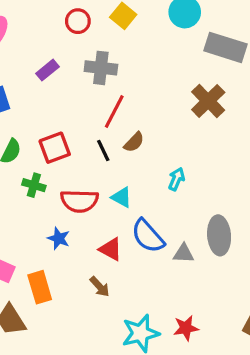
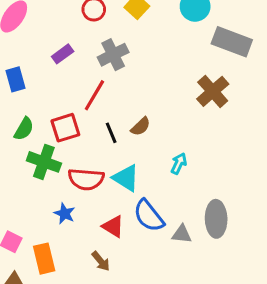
gray cross: (101, 68) -> (113, 55), turned -36
red line: (114, 112) -> (94, 95), moved
green cross: (34, 185) -> (44, 162), size x1.5
cyan triangle: (122, 197) -> (126, 178), size x1.4

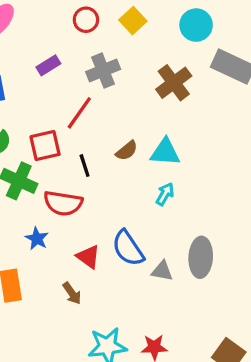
brown cross: (213, 91) -> (174, 83), moved
black line: (111, 133) -> (85, 166), moved
cyan triangle: (126, 178) -> (165, 152), moved, turned -32

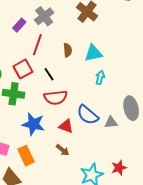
purple rectangle: (48, 65) -> (19, 25), moved
brown semicircle: (127, 151) -> (68, 50), moved, turned -40
red semicircle: (63, 203) -> (56, 97), moved
blue star: (37, 239) -> (33, 124), size x1.6

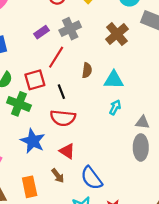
blue semicircle: (88, 115) -> (92, 178), moved
gray triangle: (111, 122) -> (143, 122), moved
orange rectangle: (26, 156) -> (30, 187), moved

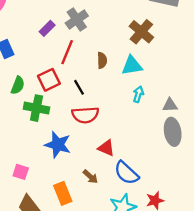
brown cross: (117, 34) -> (141, 32), moved
red triangle: (67, 151) -> (106, 148), moved

